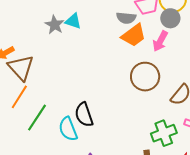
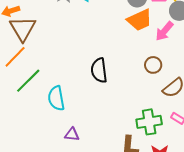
brown circle: (145, 77) -> (153, 65), moved, size x0.6
black semicircle: (84, 115) -> (99, 70), moved

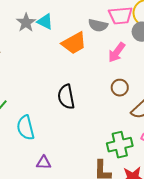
orange trapezoid: (140, 20) -> (74, 43), moved
pink arrow: (164, 31) -> (117, 52), moved

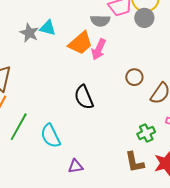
pink arrow: (117, 52) -> (99, 49), moved
green cross: (120, 145) -> (146, 133), size x0.7

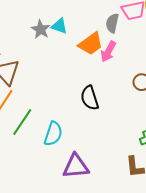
gray semicircle: (100, 21) -> (112, 23), turned 96
cyan semicircle: (50, 136) -> (53, 134), turned -140
purple triangle: (75, 166) -> (76, 166), size x1.8

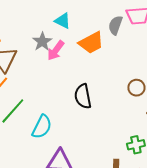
gray star: (41, 29) -> (42, 42), moved
pink arrow: (108, 52) -> (56, 50), moved

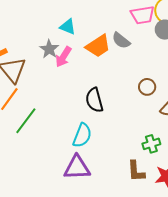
gray semicircle: (115, 25) -> (121, 41), moved, turned -66
cyan semicircle: (42, 127) -> (82, 135), moved

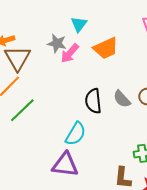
cyan triangle: (68, 27) -> (79, 24), turned 36
gray semicircle: (121, 41) -> (122, 99), moved
gray star: (49, 49) -> (57, 43), turned -30

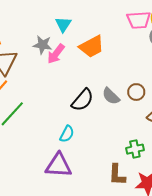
black semicircle: (93, 101) -> (82, 100), turned -130
cyan semicircle: (76, 134) -> (67, 134), size x0.7

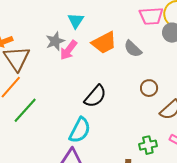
gray star: (43, 45) -> (55, 41), turned -30
gray semicircle: (111, 96) -> (133, 49), moved
cyan semicircle: (67, 134) -> (80, 130), size x1.5

